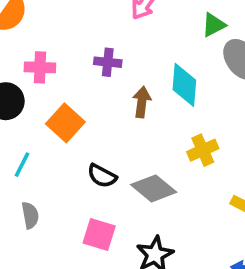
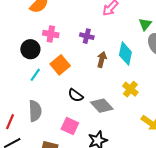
green triangle: (214, 25) -> (145, 24), turned -32
yellow cross: (203, 150) -> (130, 89), turned -35
cyan line: (22, 165) -> (35, 75), moved
gray semicircle: (30, 215) -> (35, 111), size x1.5

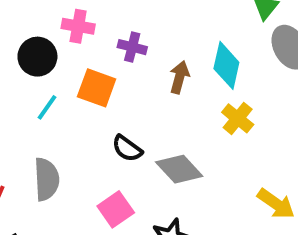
purple cross: (87, 36) -> (132, 47), moved
orange square: (60, 65) -> (97, 88), turned -30
yellow cross: (130, 89) -> (238, 118), moved
pink square: (70, 126) -> (116, 209), turned 30

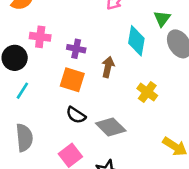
cyan diamond: (226, 65) -> (136, 41), moved
orange square: (97, 88) -> (72, 80), moved

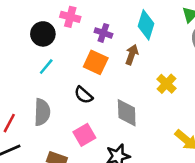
cyan diamond: (136, 41) -> (146, 25), moved
black semicircle: (76, 115) -> (84, 95), moved
gray diamond: (111, 127) -> (127, 113), turned 36

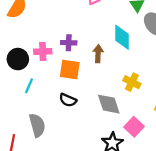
pink cross: (70, 17) -> (43, 51), moved
cyan diamond: (146, 25) -> (122, 37), moved
yellow cross: (166, 84) -> (132, 82), moved
pink square: (84, 135) -> (134, 127), moved

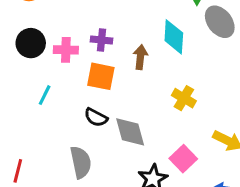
black circle: (18, 59) -> (31, 43), moved
gray diamond: (109, 104) -> (130, 132), moved
gray semicircle: (37, 125) -> (81, 162), moved

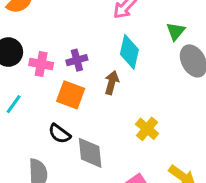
cyan diamond: (174, 37) -> (129, 52), moved
purple cross: (102, 40) -> (77, 60), turned -30

